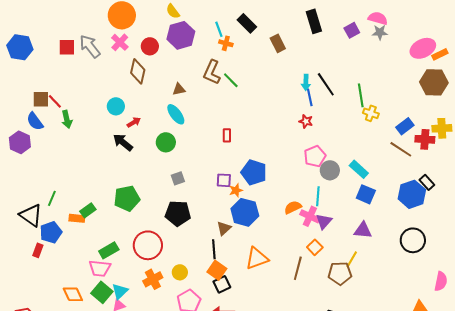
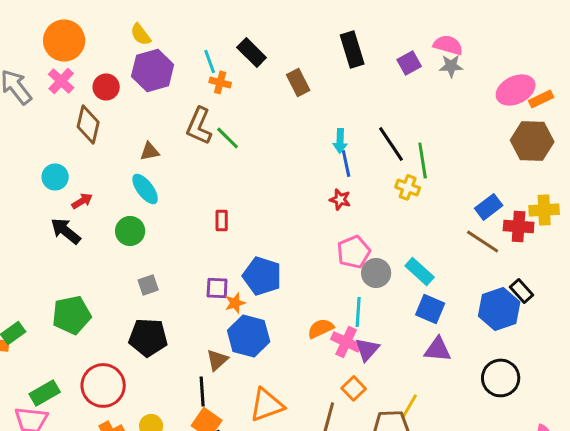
black line: (326, 84) -> (391, 144), moved
yellow cross: (371, 113) -> (408, 187), moved
purple triangle: (363, 230) -> (438, 349), moved

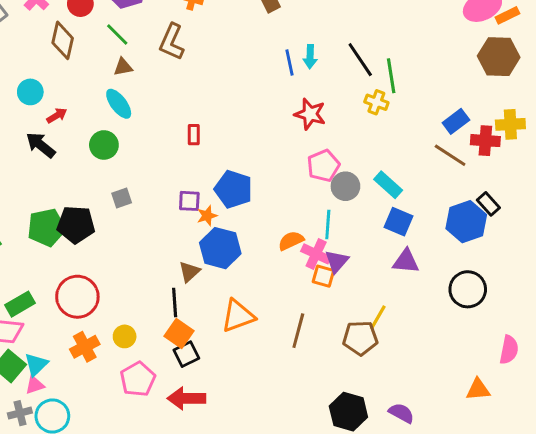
green line: (228, 138) -> (117, 35), moved
blue line: (346, 163) -> (290, 63), moved
red star: (340, 199) -> (310, 114), size x1.5
black pentagon: (148, 337) -> (76, 225), moved
orange square: (354, 388) -> (323, 276), moved, turned -30

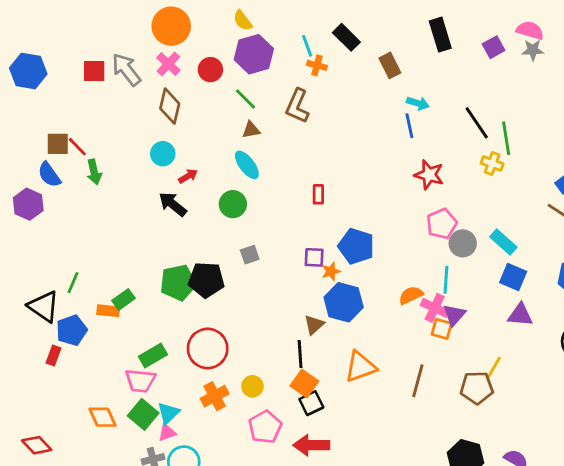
brown diamond: (63, 40) -> (170, 106), moved
cyan arrow: (310, 57) -> (418, 103), moved, turned -75

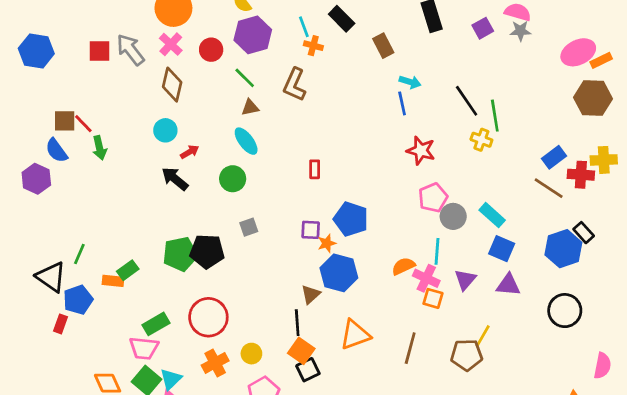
purple triangle: (454, 315) -> (465, 280), moved

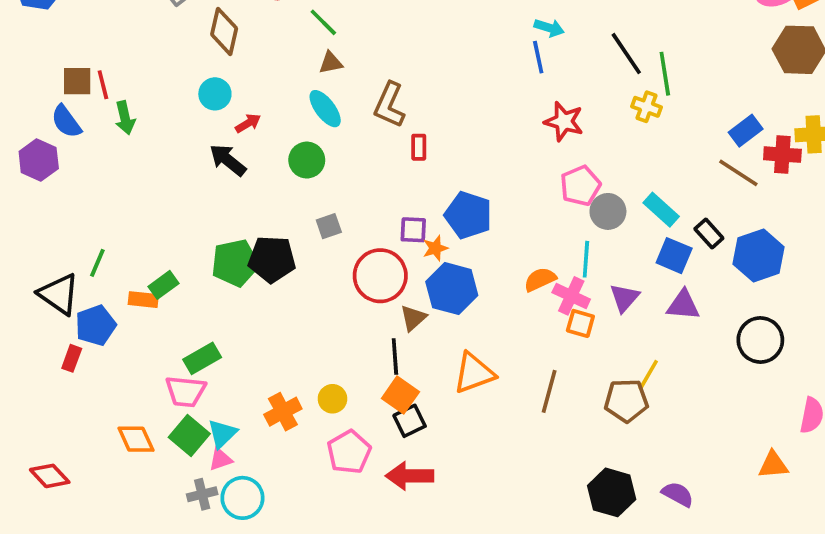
brown L-shape: (294, 85) -> (389, 105), moved
red line: (83, 124) -> (103, 85), turned 30
black rectangle: (584, 233) -> (709, 233), moved
red circle: (208, 317) -> (380, 276), moved

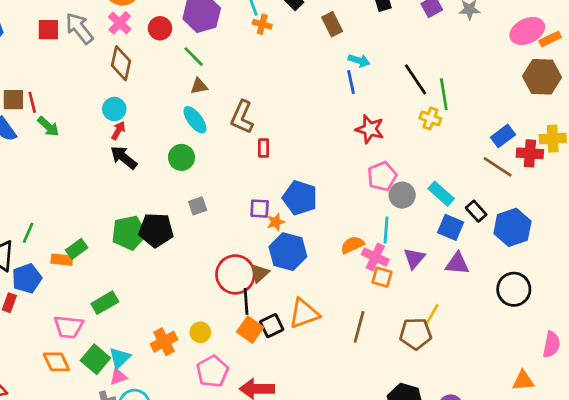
green arrow: (125, 118) -> (48, 126), turned -35
red arrow: (248, 123) -> (118, 131), moved, turned -30
red circle: (380, 276) -> (235, 274), moved
pink trapezoid: (186, 391) -> (69, 327), moved
black square: (410, 421) -> (272, 326), moved

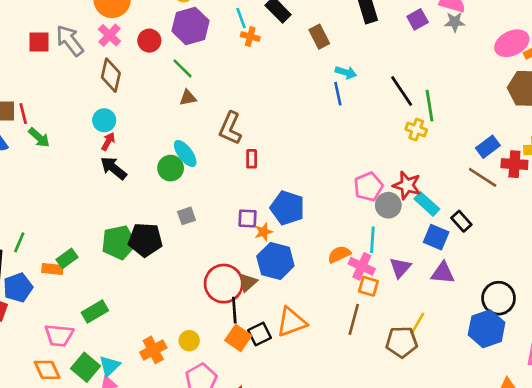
cyan ellipse: (195, 120) -> (185, 153), moved
red star: (370, 129) -> (407, 185), moved
blue hexagon: (512, 227) -> (487, 329), moved
brown line: (359, 327) -> (354, 319), moved

